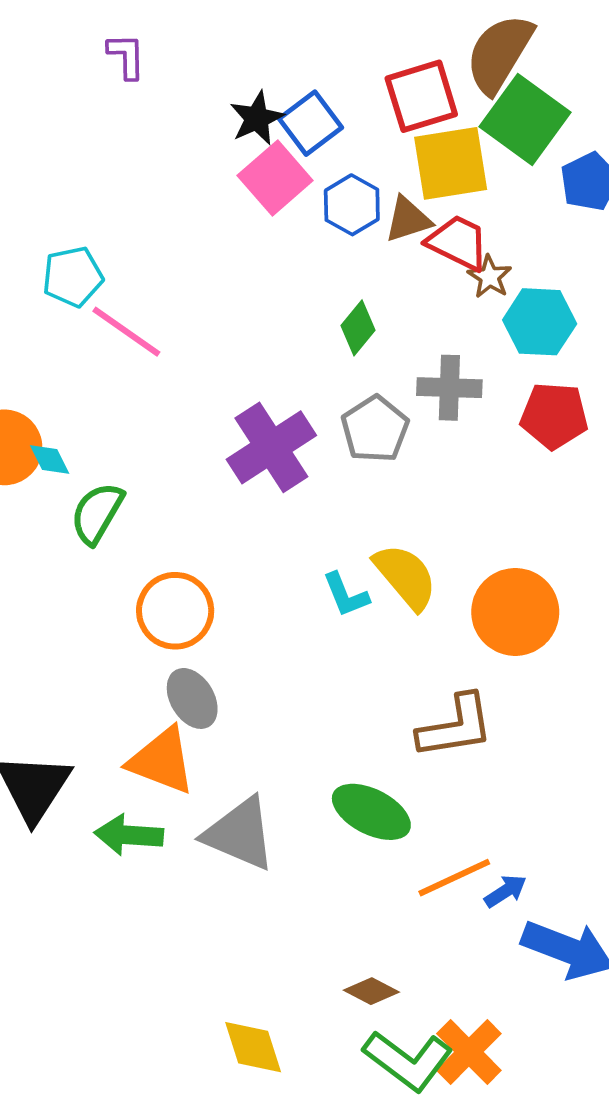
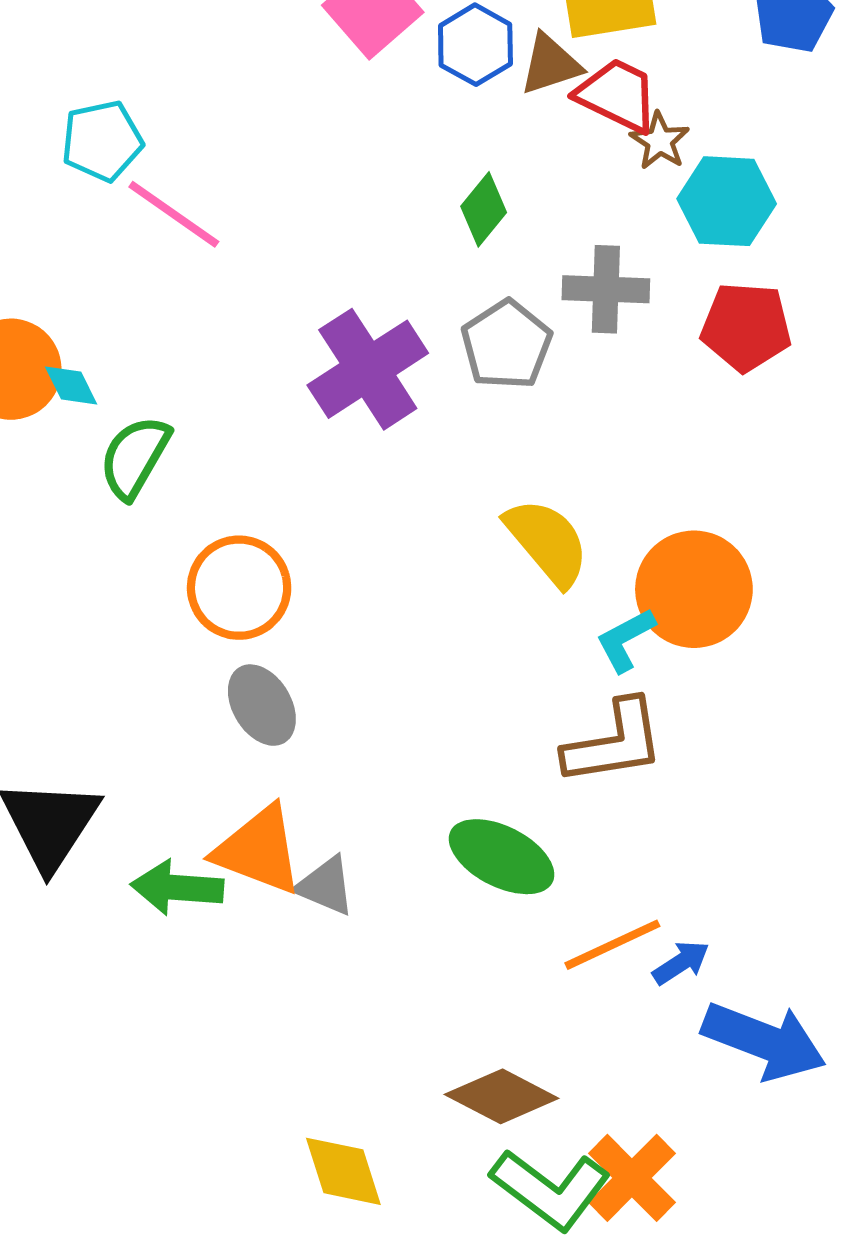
cyan L-shape: (346, 595) -> (625, 640), moved, turned 84
orange triangle: (162, 761) -> (259, 850), moved
gray triangle: (240, 834) -> (325, 886), size x0.6
brown diamond: (371, 991) -> (502, 1096), size x1.5

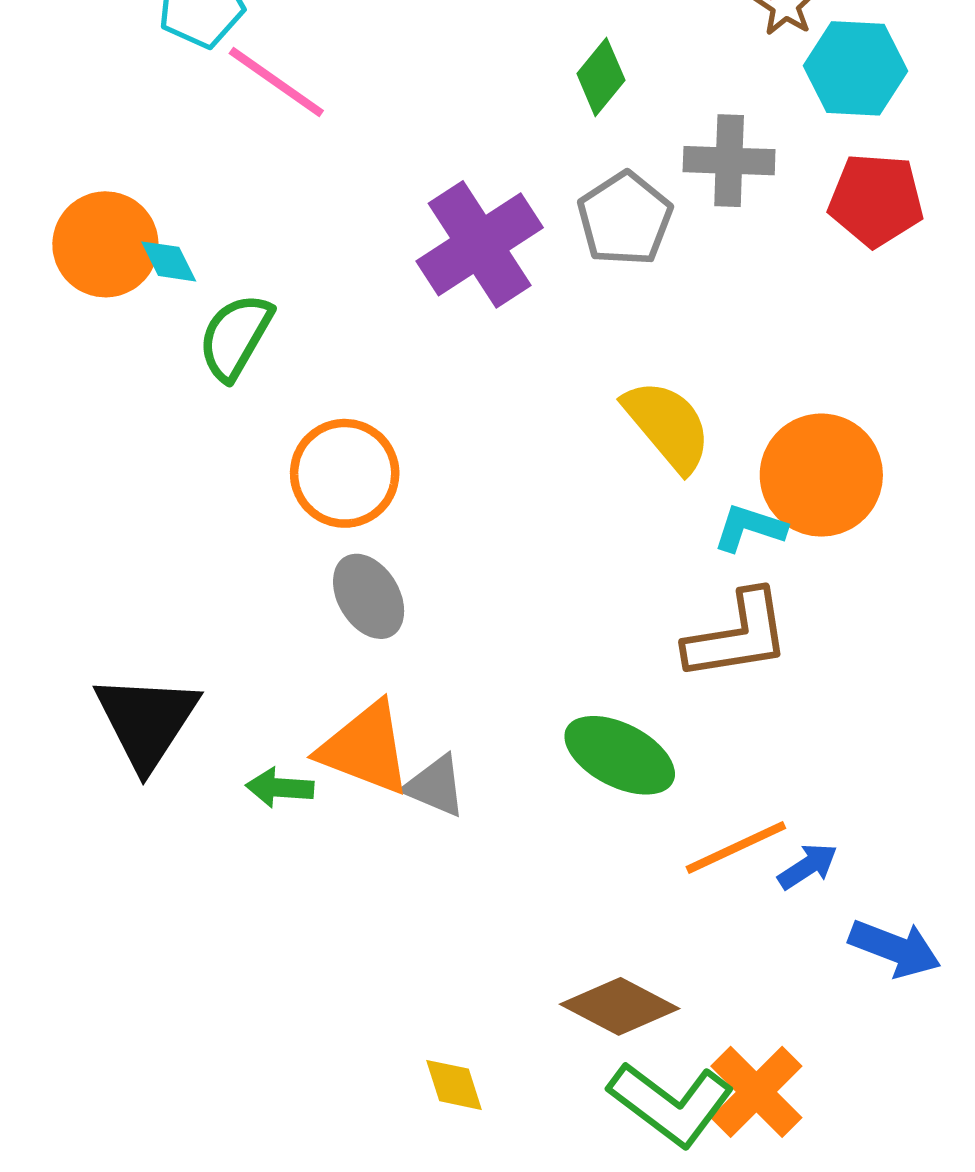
cyan L-shape: (625, 640) -> (750, 528), turned 46
green arrow: (177, 888) -> (280, 788), size x0.7
blue arrow: (764, 1041) -> (895, 948), size x0.7
yellow diamond: (343, 1171) -> (454, 1085), size x0.7

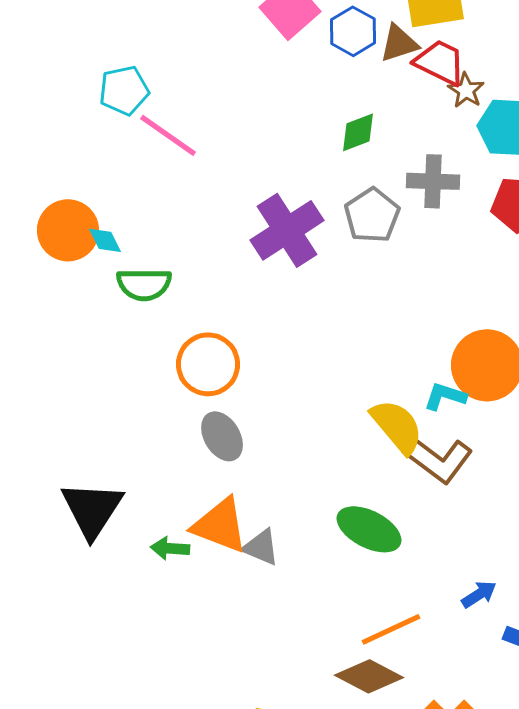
green diamond: (601, 77) -> (358, 132), turned 30
green semicircle: (235, 337) -> (144, 284), turned -120
yellow semicircle: (668, 425) -> (397, 426), moved
brown L-shape: (738, 636) -> (438, 459), turned 46
orange line: (736, 847) -> (391, 629), moved

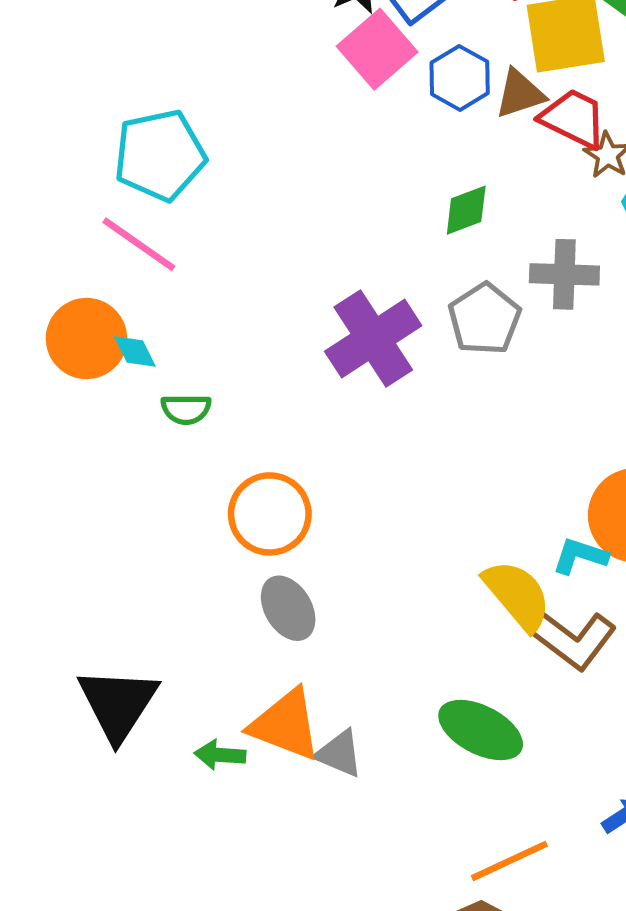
cyan pentagon: (124, 90) -> (160, 155), size x1.4
pink line: (168, 135) -> (139, 244), moved
green semicircle: (144, 284) -> (186, 409), size x0.7

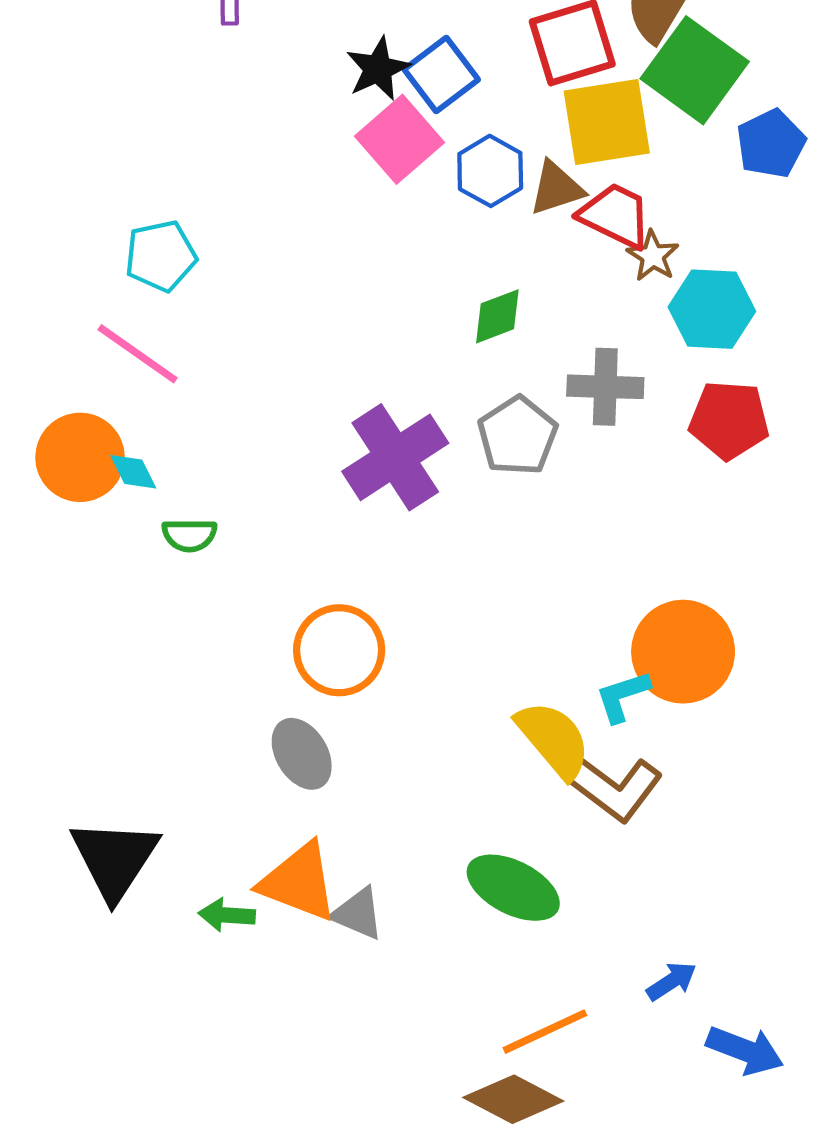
cyan pentagon: (160, 155) -> (161, 256), size x0.7
orange circle: (270, 514) -> (339, 650), moved
cyan L-shape: (580, 556) -> (623, 696), turned -36

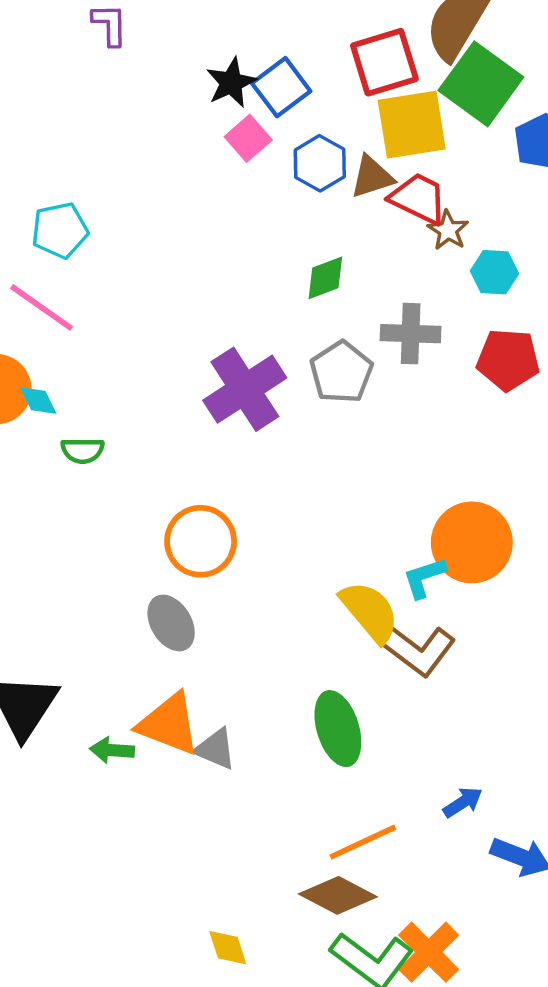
pink square: (400, 139) -> (248, 138), size x0.7
cyan hexagon: (712, 309) -> (495, 272), size x0.7
green ellipse: (513, 888) -> (338, 729), turned 46

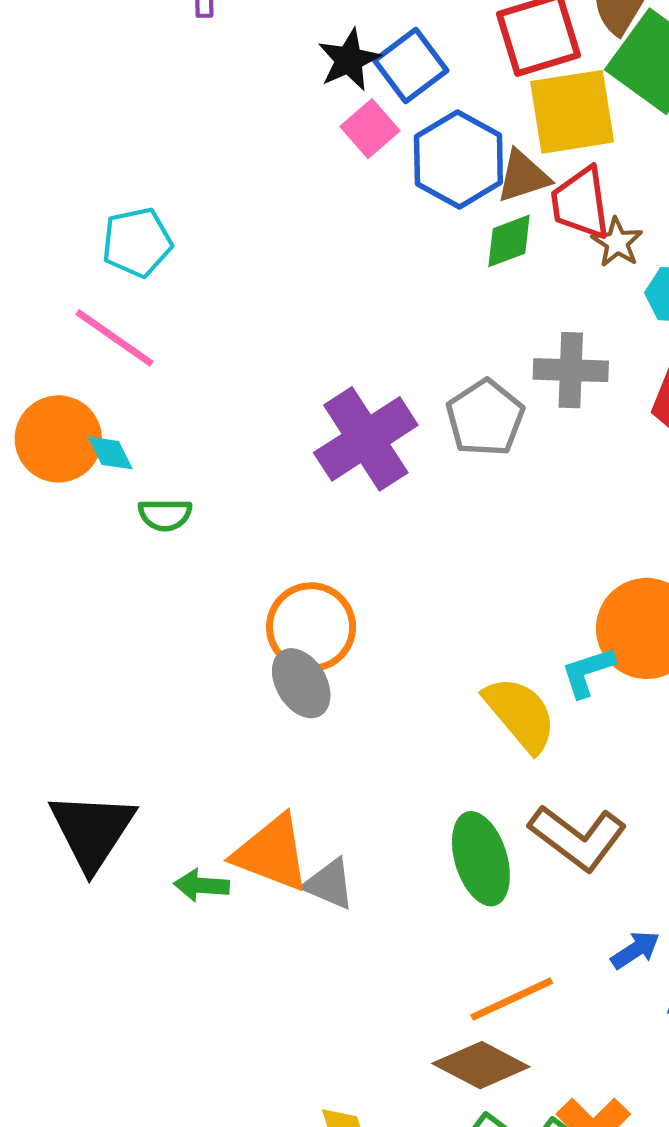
blue hexagon: (320, 163) -> (458, 160), size x1.4
red trapezoid: (418, 198) -> (581, 203), turned -124
green diamond: (325, 278) -> (509, 241), moved
gray ellipse: (171, 623) -> (301, 683), moved
brown L-shape: (416, 649) -> (578, 838), moved

